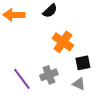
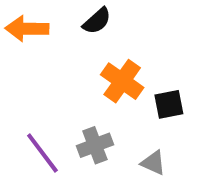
black square: (83, 63) -> (169, 104), moved

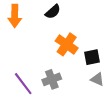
orange arrow: (27, 29) -> (15, 16), turned -90
gray triangle: (153, 163) -> (97, 79), moved

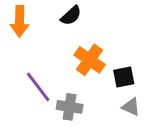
gray cross: (52, 79) -> (70, 107), turned 30
purple line: (23, 84) -> (38, 87), moved

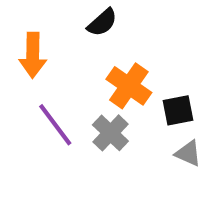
orange arrow: (20, 21) -> (33, 55), moved
gray cross: (70, 107) -> (110, 133), moved, turned 35

